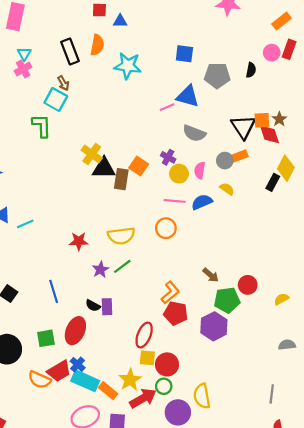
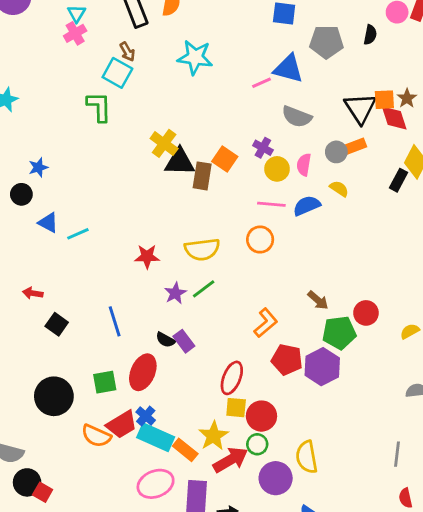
cyan star: (128, 66) -> (195, 57), moved
purple rectangle: (107, 307) -> (184, 341), turned -35
red pentagon: (176, 313) -> (287, 360), moved

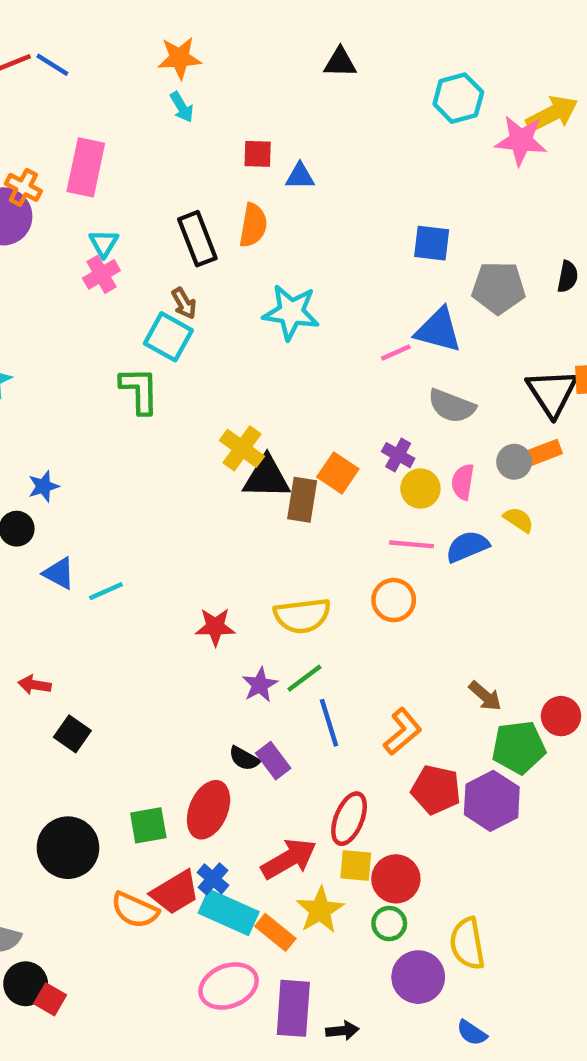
blue line: (115, 321) -> (329, 723), moved
red arrow: (230, 460) -> (289, 859), moved

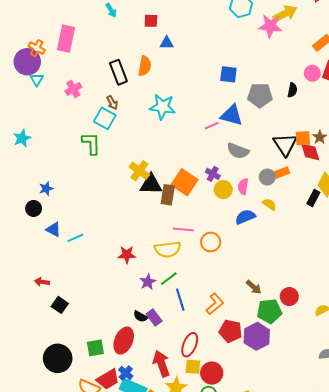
red square: (258, 154) -> (151, 21), moved
cyan triangle: (104, 243) -> (37, 80), moved
orange square: (338, 473) -> (184, 182), size x1.4
pink line: (412, 544) -> (183, 229), moved
red arrow: (289, 859) -> (161, 364), turned -80

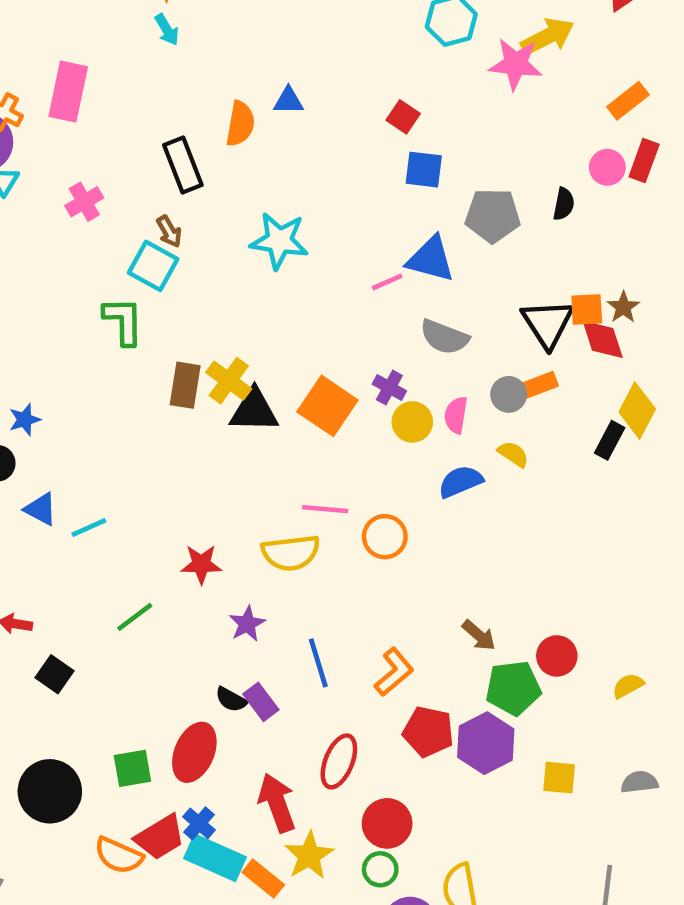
red square: (151, 21) -> (403, 117), moved, turned 32
orange semicircle: (145, 66) -> (240, 124), moved
brown rectangle: (168, 195) -> (185, 385), moved
green line: (169, 279) -> (135, 617), moved
yellow square: (193, 367) -> (559, 778), moved

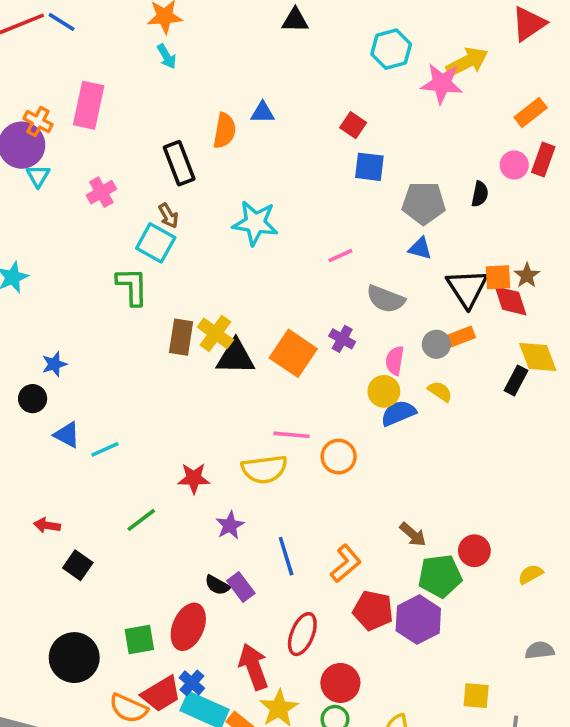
blue triangle: (431, 259) -> (420, 248), moved, size x0.6
yellow diamond: (637, 410) -> (538, 357), turned -48
yellow circle: (412, 422) -> (384, 391), moved
yellow square: (559, 778) -> (476, 696), moved

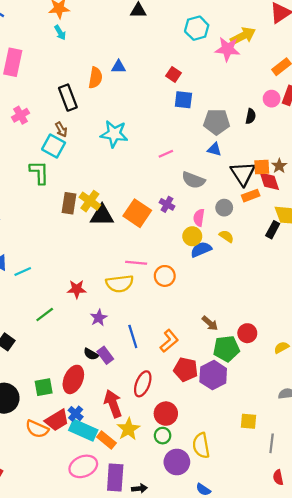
orange rectangle: (460, 337) -> (251, 196), moved

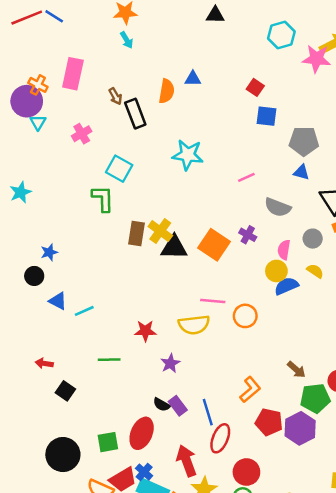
brown arrow: (61, 129) -> (115, 96), moved
green line: (45, 314) -> (109, 360), turned 36
blue line: (133, 336) -> (208, 412), moved

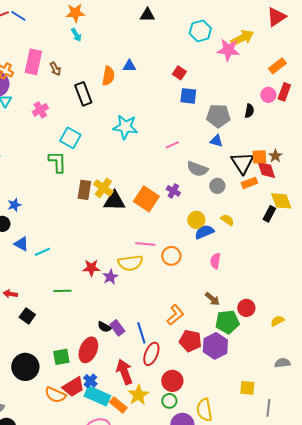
brown arrow: (115, 96) -> (55, 69), moved
gray circle: (313, 239) -> (217, 186), moved
pink semicircle: (284, 250) -> (215, 261), moved
purple star: (170, 363) -> (110, 277), moved

